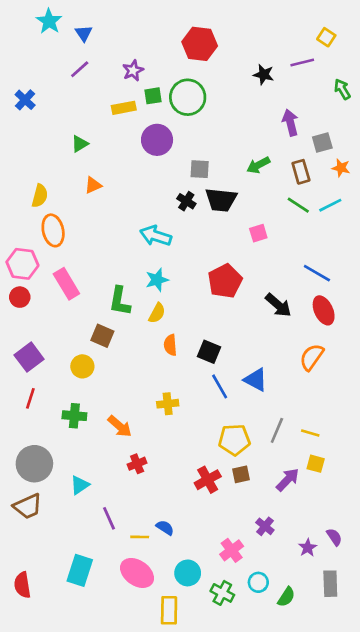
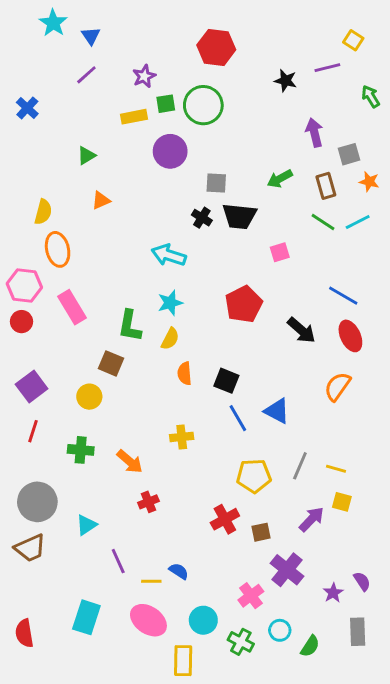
brown square: (241, 474) -> (261, 532), moved
purple cross: (265, 526) -> (287, 570), size x1.6

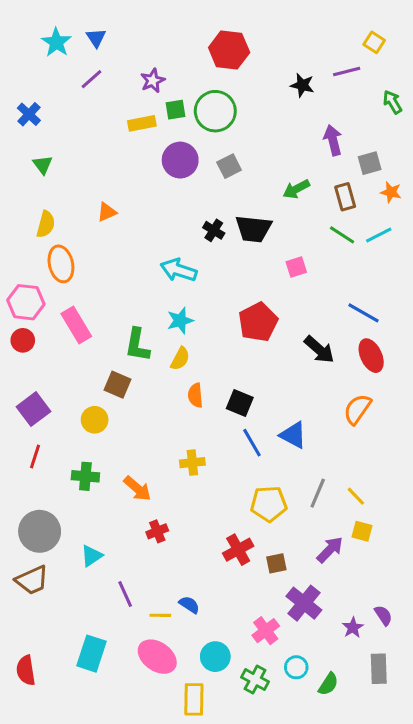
cyan star: (53, 23) -> (56, 42), moved
green triangle: (86, 156) -> (43, 165), moved, turned -36
gray square: (216, 183) -> (229, 166), moved, turned -30
yellow line: (336, 469) -> (356, 496), turned 30

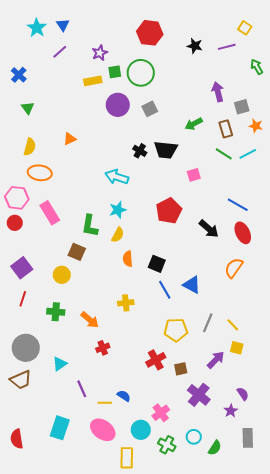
black star: (302, 85) -> (195, 46), moved
orange ellipse: (61, 264) -> (40, 173), turned -70
purple semicircle: (383, 615) -> (243, 394), moved
pink cross: (266, 631) -> (161, 413), moved

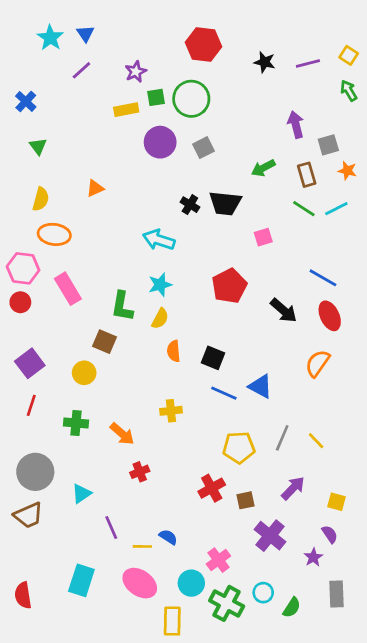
yellow square: (245, 28) -> (349, 55), moved
blue line: (165, 290) -> (224, 393), turned -36
yellow square: (237, 348) -> (336, 502), moved
green cross: (167, 445) -> (227, 603), size x1.4

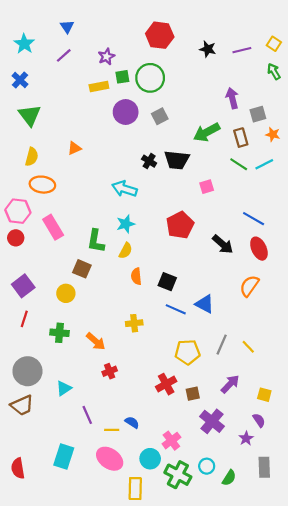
cyan star: (50, 38) -> (24, 44), moved
green triangle: (38, 146) -> (30, 115), size x1.6
green arrow: (263, 168) -> (207, 132), size x1.4

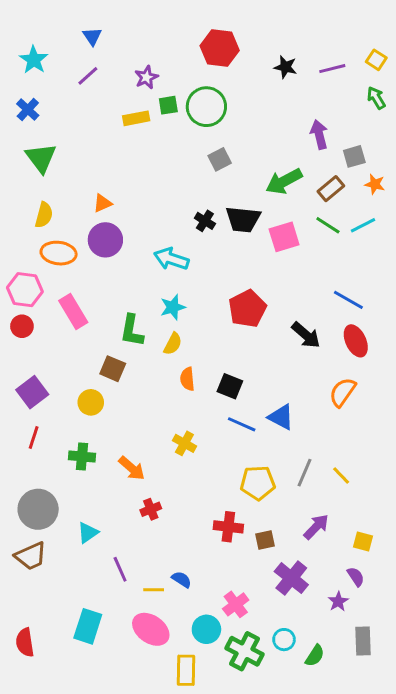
purple circle: (126, 112) -> (105, 240), moved
brown rectangle: (241, 138) -> (331, 189), turned 66
pink square: (207, 187) -> (284, 237), moved, size x1.5
yellow cross: (134, 323) -> (184, 443), turned 35
red cross: (166, 384) -> (228, 527), turned 36

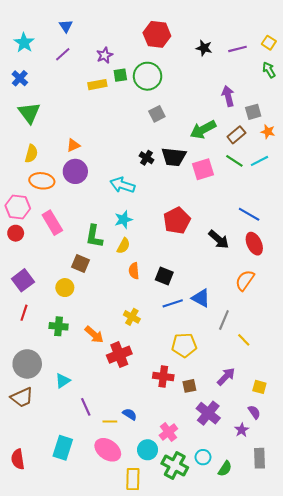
blue line: (242, 424) -> (173, 303), turned -42
gray line: (305, 473) -> (224, 320), moved
red cross: (151, 509) -> (119, 355), moved, size x1.6

